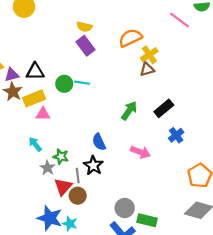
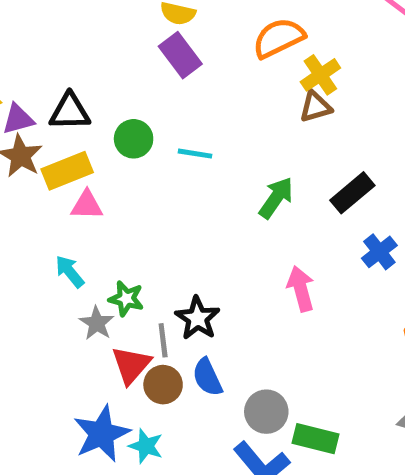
cyan line: (82, 83) -> (195, 154), moved
blue semicircle: (99, 142) -> (207, 377), moved
pink arrow: (140, 152) -> (301, 289), turned -126
blue star: (50, 218) -> (102, 434), turned 30

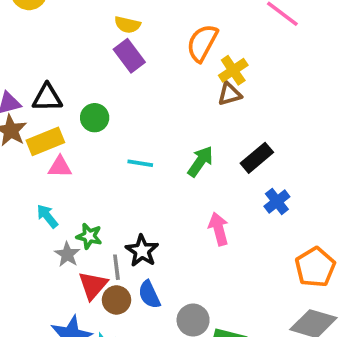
orange semicircle: (279, 38) -> (202, 43), turned -36
cyan line: (195, 154) -> (140, 163), moved

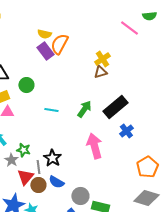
orange semicircle: (202, 43) -> (59, 44), moved
black rectangle: (257, 158) -> (115, 107), size x1.4
pink arrow: (219, 229) -> (94, 146), size x1.4
blue semicircle: (149, 295) -> (56, 182), turned -35

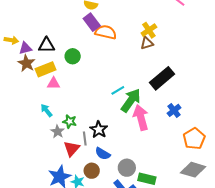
orange semicircle: (59, 44) -> (106, 32), moved, turned 75
green arrow: (84, 109) -> (131, 100), moved, size x1.4
cyan line: (51, 110) -> (118, 90), moved, turned -40
blue cross: (126, 131) -> (174, 110), moved
brown circle: (38, 185) -> (92, 171), moved

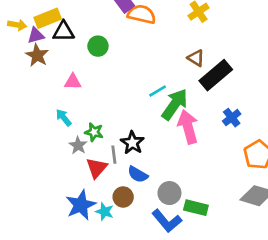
brown triangle: (147, 43) -> (196, 58), moved, turned 48
yellow rectangle: (45, 69) -> (48, 18), moved

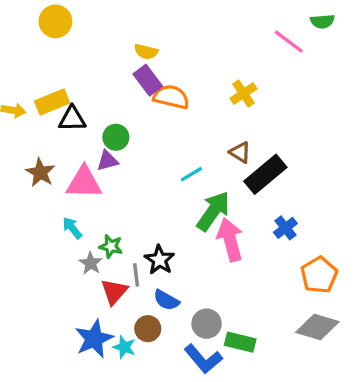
purple triangle: (36, 35) -> (107, 161), moved
brown star: (37, 55) -> (40, 172), moved
pink triangle: (73, 82) -> (84, 183), size x1.6
cyan line: (158, 91) -> (191, 174), moved

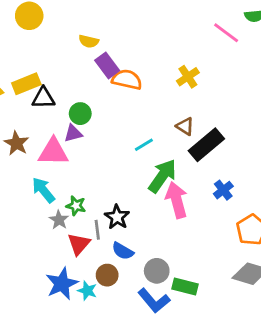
yellow semicircle: (146, 52) -> (89, 41), moved
cyan arrow: (72, 228) -> (43, 190), size x1.4

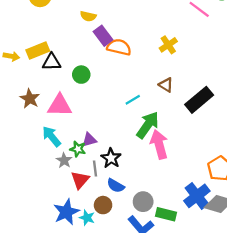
purple triangle: (73, 133) -> (89, 140), moved
black rectangle: (206, 145) -> (199, 100), moved
blue cross: (223, 190) -> (197, 196), moved, size x1.6

